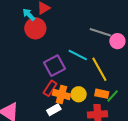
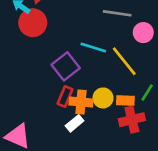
pink circle: (117, 41) -> (143, 33), moved
orange rectangle: (102, 94) -> (125, 100), moved

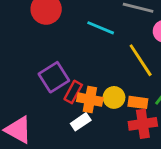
cyan line: (93, 48) -> (101, 28), moved
purple square: (66, 66) -> (54, 77), moved

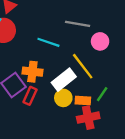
orange cross: (90, 100) -> (32, 72), moved
white rectangle: (81, 122) -> (64, 80), moved, size x1.5

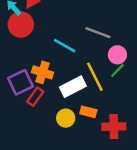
green line: (102, 94) -> (117, 70), moved
yellow circle: (63, 98) -> (66, 118), moved
red cross: (88, 118) -> (114, 127), moved

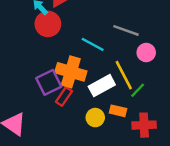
green line: (117, 70) -> (138, 90), moved
orange cross: (42, 72) -> (71, 72), size x1.4

